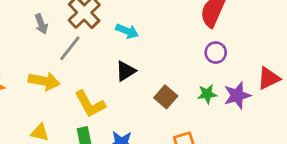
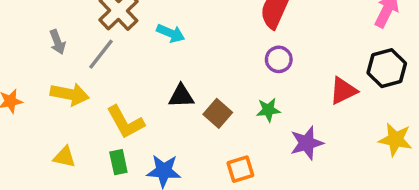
gray arrow: (41, 24) -> (57, 42), moved
black triangle: (126, 71) -> (181, 96), moved, turned 30
purple star: (237, 95) -> (307, 143), moved

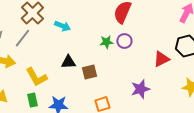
green star: (268, 110) -> (106, 42), moved
brown square: (218, 113) -> (89, 72), turned 35

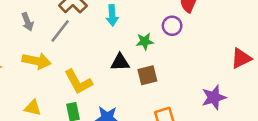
cyan arrow: (62, 26) -> (112, 15), turned 63
purple circle: (124, 41) -> (172, 26), moved
green star: (106, 42) -> (145, 41), moved

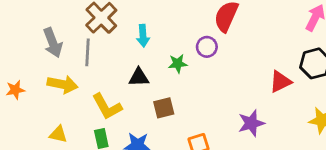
gray arrow: (27, 22) -> (53, 43), size x1.5
gray line: (60, 31) -> (87, 52), turned -35
black triangle: (120, 62) -> (139, 77), moved
brown square: (147, 75) -> (164, 108), moved

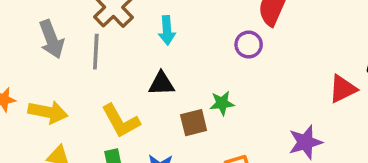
green star: (178, 63) -> (222, 103), moved
yellow arrow: (62, 84) -> (48, 112), moved

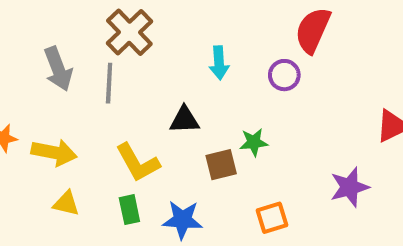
cyan arrow: (167, 30) -> (219, 63), moved

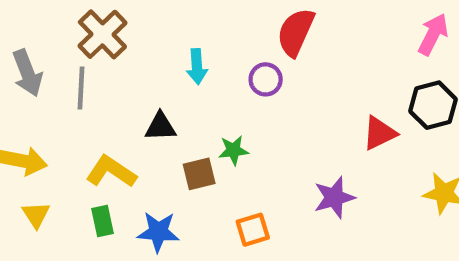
yellow L-shape: (138, 163) -> (111, 172), turned 153
yellow triangle: (66, 203) -> (36, 215), turned 44

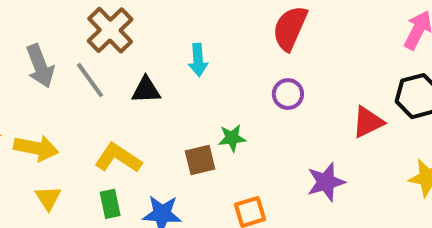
purple circle: (266, 79) -> (288, 94), moved
gray line: (81, 88) -> (90, 80), turned -39
black triangle: (160, 127) -> (146, 90), moved

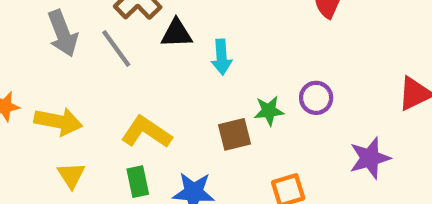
cyan arrow: (198, 60) -> (222, 57), moved
black triangle: (146, 90) -> (176, 33), moved
purple circle: (288, 94) -> (316, 98), moved

